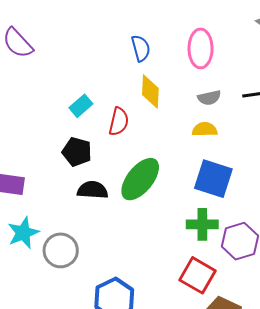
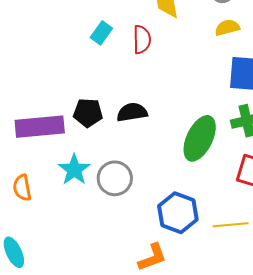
black pentagon: (77, 152) -> (88, 113), moved
green ellipse: (140, 179) -> (200, 138), moved

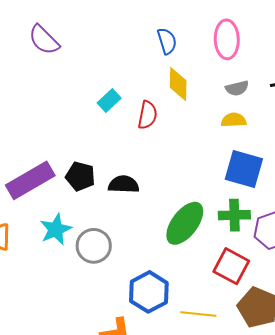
purple rectangle: (40, 127) -> (30, 180), turned -36

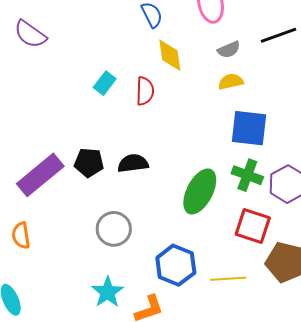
green cross: (234, 215) -> (247, 175), turned 32
cyan star: (56, 229) -> (108, 292), moved

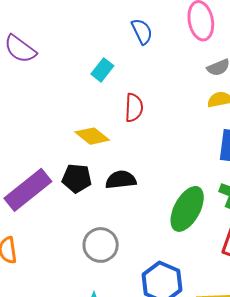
yellow diamond: (170, 55) -> (92, 136), moved, turned -44
cyan rectangle: (105, 83) -> (102, 70), moved

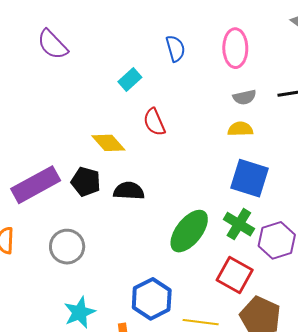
red semicircle: (134, 108) -> (154, 122), turned 144
gray circle: (101, 245) -> (67, 247), moved

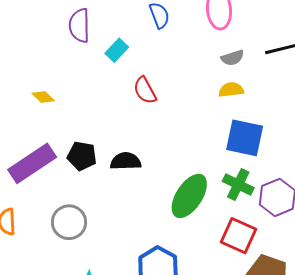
purple semicircle: (52, 45) -> (79, 25), moved, turned 48
yellow diamond: (108, 143) -> (43, 97), moved, size x0.7

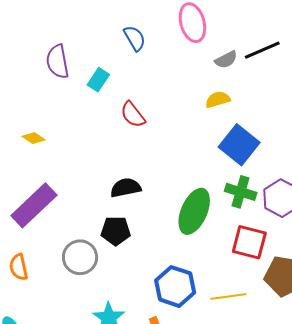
gray semicircle: (232, 58) -> (226, 60), moved
blue square: (245, 138) -> (239, 145), turned 36
black pentagon: (82, 156) -> (116, 231), moved

